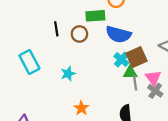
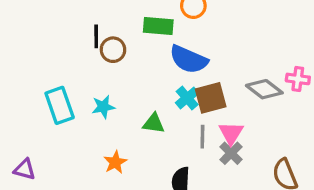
brown circle: (79, 34) -> (113, 50), moved
cyan rectangle: (29, 62) -> (60, 105), moved
green triangle: (130, 73) -> (154, 123), moved

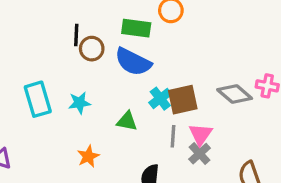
blue semicircle: (189, 59) -> (133, 62), moved

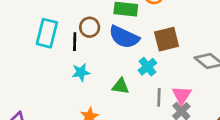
black line: (76, 35) -> (75, 42), moved
cyan rectangle: (38, 99) -> (47, 33), moved, turned 32
brown square: (183, 100) -> (167, 39), moved

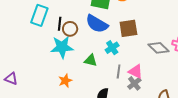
brown circle: (90, 27) -> (70, 29), moved
cyan star: (81, 72) -> (62, 47), size x1.6
pink triangle: (182, 95) -> (136, 71), turned -42

